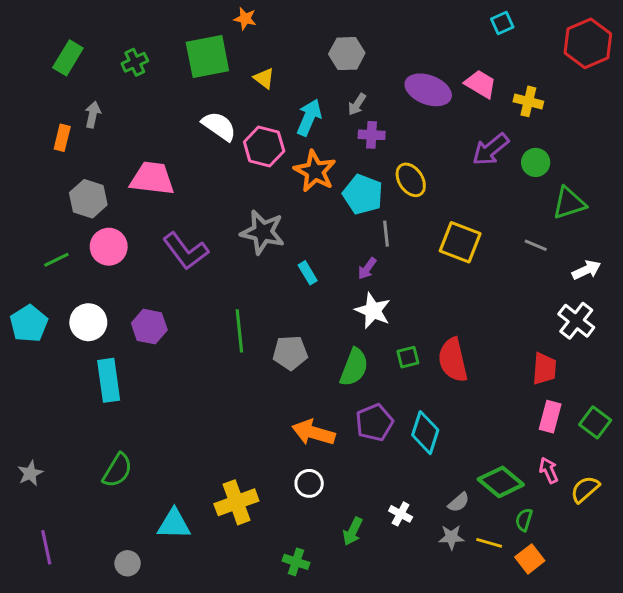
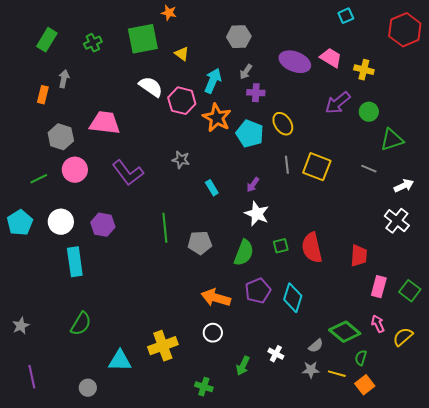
gray star: (263, 232) -> (181, 160), size x0.6
gray line: (386, 234) -> (287, 165), moved
red trapezoid: (544, 369) -> (359, 256), moved

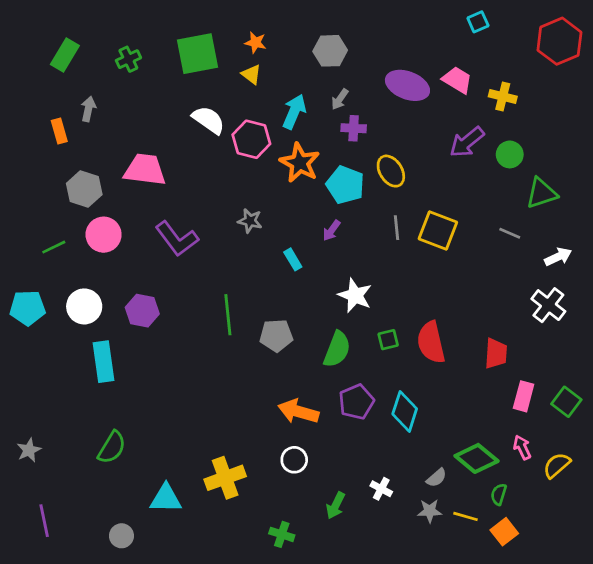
orange star: (169, 13) -> (256, 43), moved
orange rectangle: (43, 95) -> (59, 131), turned -30
purple arrow: (253, 185) -> (331, 230), moved
cyan pentagon: (20, 223) -> (28, 308), turned 30

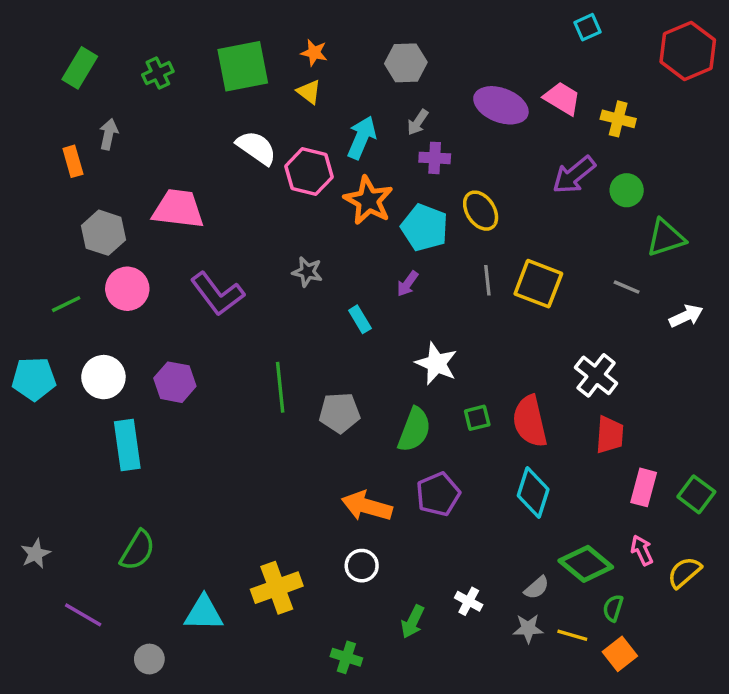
white cross: (548, 305) -> (596, 375), moved
cyan diamond: (405, 411) -> (533, 493), moved
purple line: (44, 521) -> (83, 615), moved, turned -48

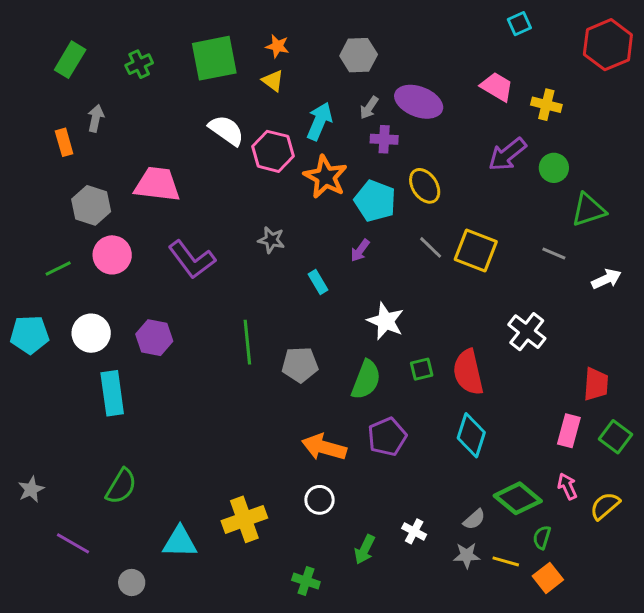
purple ellipse: (501, 105) -> (419, 102), moved
gray line: (487, 280) -> (431, 247), turned -40
red trapezoid: (610, 435) -> (596, 384), moved

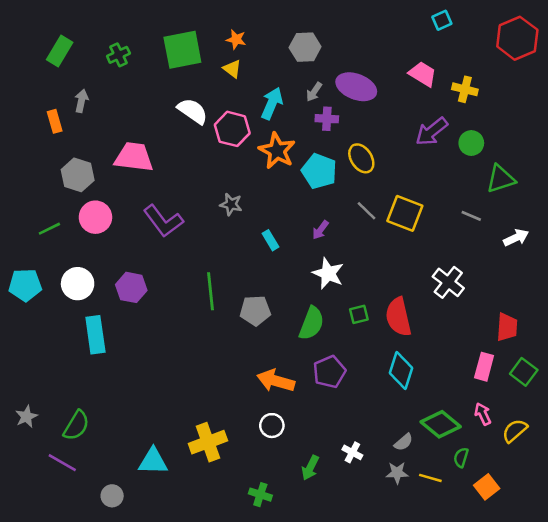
purple arrow: (360, 250) -> (320, 230), moved
green semicircle: (121, 486) -> (76, 426), moved
orange square: (548, 578) -> (487, 487), moved

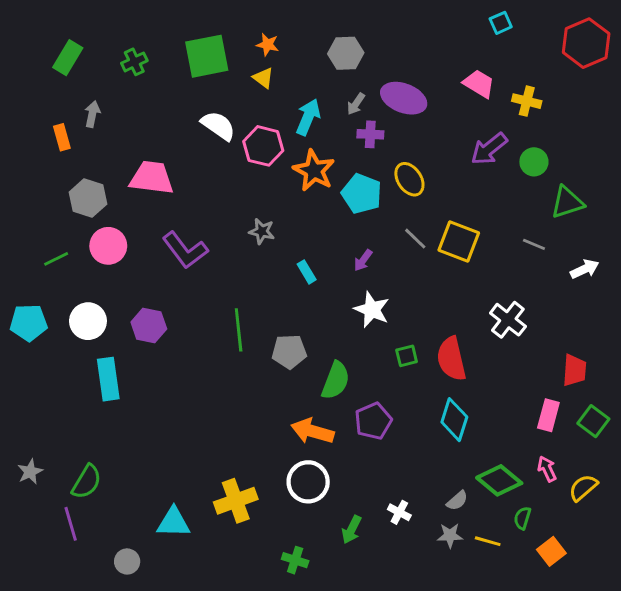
green semicircle: (311, 323) -> (336, 380), moved
white circle: (272, 426) -> (308, 482), size x1.5
purple line: (62, 463) -> (71, 524), turned 44

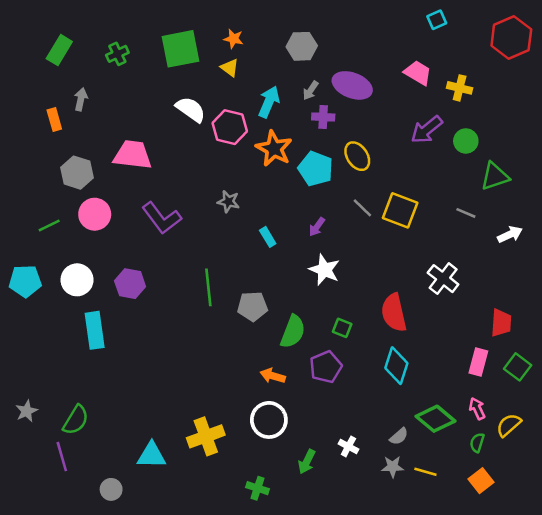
green square: (407, 356) -> (342, 328), moved, turned 36
orange arrow: (312, 431) -> (273, 376), size x0.7
green semicircle: (522, 518) -> (477, 443), moved

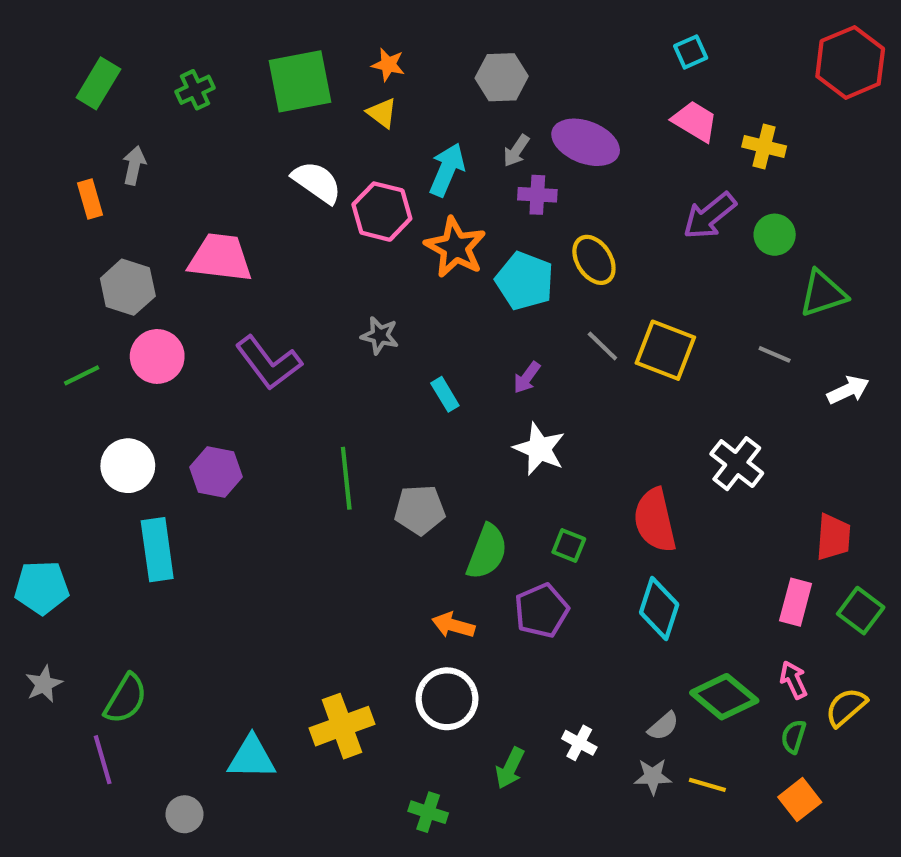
cyan square: (437, 20) -> (691, 52), moved
cyan pentagon: (25, 281) -> (42, 587), moved

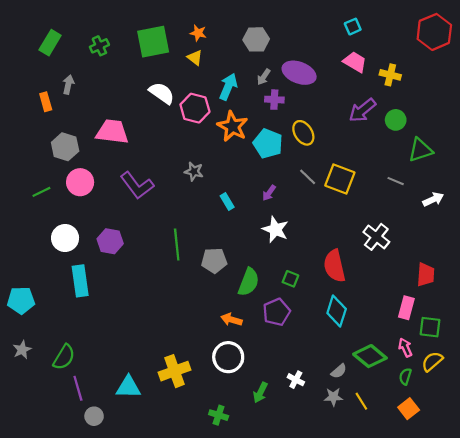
green square: (861, 611) -> (430, 327), moved, turned -30
purple line: (103, 760) -> (78, 388), moved
yellow line: (707, 785) -> (361, 401), turned 42

